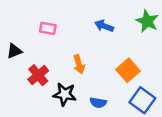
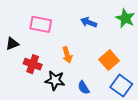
pink rectangle: (48, 28) -> (41, 24), size x1.5
red cross: (38, 75) -> (33, 64), turned -30
blue semicircle: (98, 103) -> (84, 88), turned 48

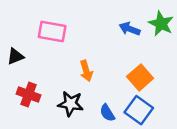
blue arrow: (89, 22) -> (130, 29), moved
red cross: (33, 64) -> (29, 94), moved
blue square: (121, 86) -> (139, 110), moved

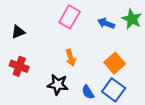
pink rectangle: (52, 31) -> (70, 17), moved, turned -70
black triangle: (15, 56) -> (18, 32), moved
red cross: (29, 94) -> (19, 66), moved

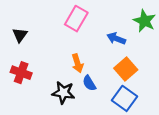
blue arrow: (106, 23) -> (116, 39), moved
black triangle: (18, 32) -> (20, 35), turned -32
blue semicircle: (88, 92) -> (89, 83), moved

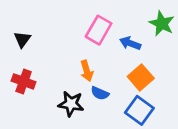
pink rectangle: (76, 19) -> (99, 30), moved
blue semicircle: (89, 83) -> (100, 93), turned -35

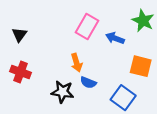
orange square: (141, 77) -> (141, 66), moved, turned -35

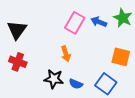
black triangle: (19, 35) -> (17, 30), size x1.5
blue arrow: (115, 38) -> (99, 22), moved
blue semicircle: (88, 82) -> (76, 84), moved

